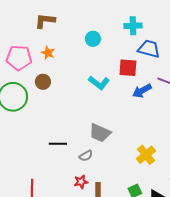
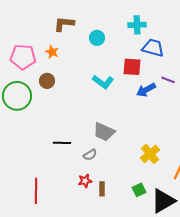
brown L-shape: (45, 21) -> (64, 24), moved

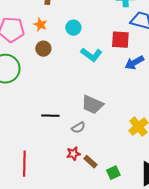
cyan circle: (97, 38) -> (73, 28), moved
brown circle: (47, 81) -> (43, 49), moved
brown rectangle: (102, 189) -> (90, 162), turned -48
green square: (139, 190) -> (113, 173), moved

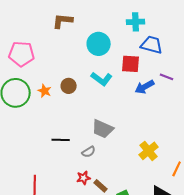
orange star: (40, 25) -> (45, 91), moved
cyan circle: (73, 28) -> (99, 44), moved, size x1.5
brown circle: (43, 49) -> (69, 86), moved

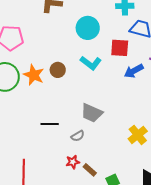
orange star: (45, 91) -> (34, 75), size x1.5

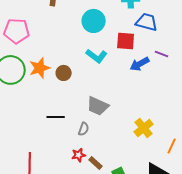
brown circle: (58, 70) -> (64, 73), moved
orange star: (34, 75) -> (40, 68), turned 30
gray semicircle: (78, 136) -> (84, 129), turned -40

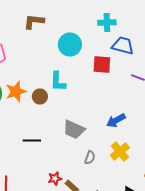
cyan L-shape: (97, 56) -> (58, 82), moved, turned 55
blue arrow: (140, 64) -> (116, 120), moved
gray semicircle: (84, 129) -> (90, 158), moved

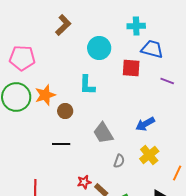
brown L-shape: (34, 22) -> (63, 25), turned 130
brown circle: (40, 96) -> (65, 111), moved
gray trapezoid: (74, 130) -> (103, 133), turned 35

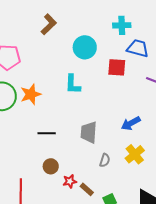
brown circle: (65, 111) -> (51, 166), moved
gray trapezoid: (103, 133) -> (89, 132), turned 35
black line: (61, 144) -> (47, 133), moved

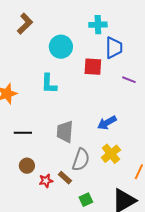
blue trapezoid: (138, 48) -> (114, 48), turned 75
gray semicircle: (105, 160) -> (81, 160), size x1.6
brown rectangle: (87, 189) -> (65, 178), moved

